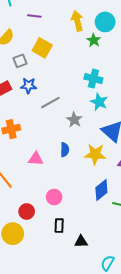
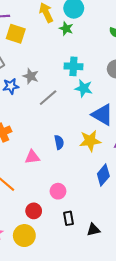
yellow square: (42, 48) -> (16, 34), moved
gray line: (50, 103) -> (48, 98), moved
gray star: (74, 120) -> (31, 76), moved

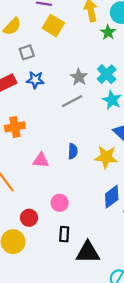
cyan cross: (73, 66) -> (107, 74), turned 30
gray star: (31, 76) -> (79, 77), moved
black triangle: (93, 230) -> (88, 252), size x1.6

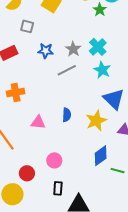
gray square: (27, 52) -> (27, 26), turned 32
blue star: (35, 80) -> (46, 51), moved
yellow star: (106, 157) -> (96, 121), turned -30

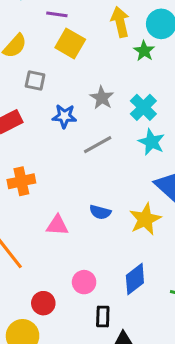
gray star: (73, 49) -> (102, 98), moved
blue semicircle: (67, 115) -> (100, 212), turned 104
blue diamond: (101, 156) -> (135, 279), moved
black rectangle: (58, 188) -> (103, 316), moved

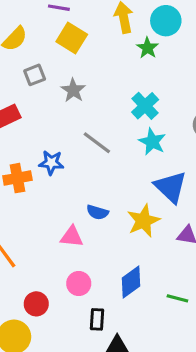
gray square: (35, 80) -> (35, 75), turned -35
gray star: (102, 98) -> (73, 90), moved
blue star: (64, 116) -> (51, 163), moved
gray line: (98, 145) -> (97, 143), turned 64
pink triangle: (57, 225) -> (72, 237), moved

